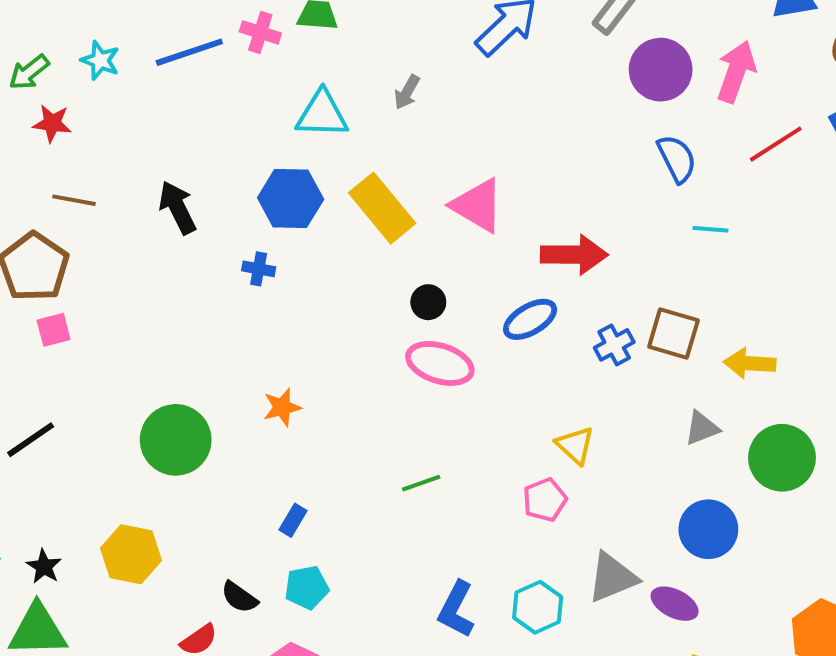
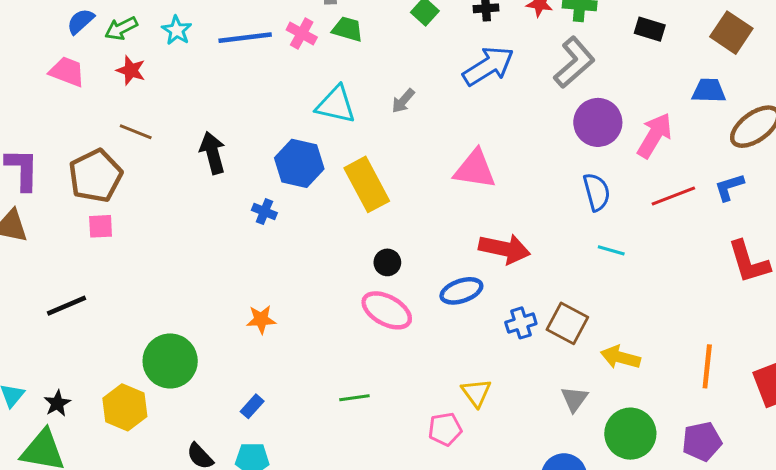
pink triangle: (477, 206) -> (475, 169), moved, turned -33
gray triangle: (702, 428) -> (574, 399), turned -44
green circle: (176, 440) -> (170, 361), moved

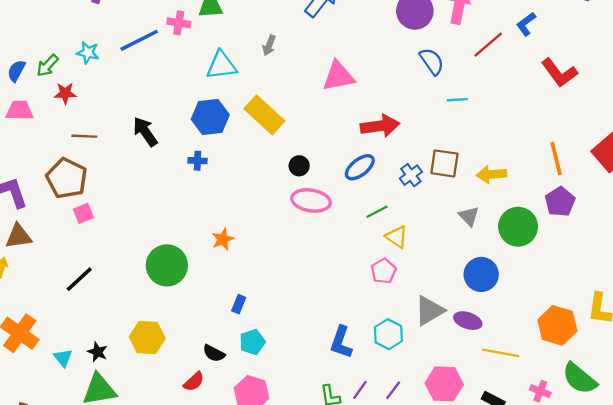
green circle: (170, 361) -> (167, 265), moved
green line: (354, 398) -> (377, 212), moved
purple pentagon: (702, 441) -> (560, 202), moved

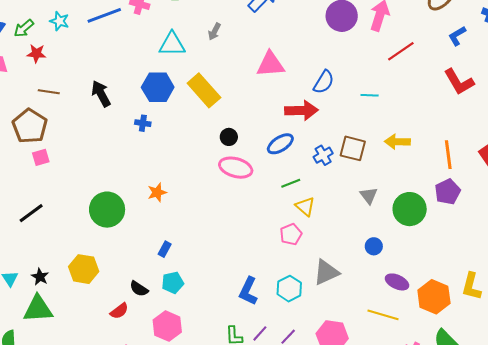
blue L-shape: (526, 24) -> (457, 36), moved
blue semicircle: (432, 61) -> (324, 82), moved, turned 60
yellow arrow: (491, 174) -> (397, 142), moved
blue circle: (481, 274) -> (374, 246), size x0.6
purple ellipse: (468, 321) -> (397, 282), moved

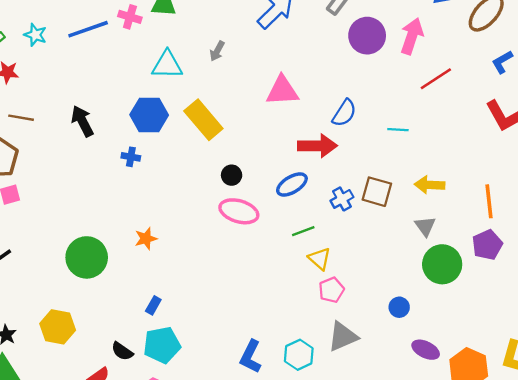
gray triangle: (369, 196) -> (425, 226), moved
pink pentagon: (291, 234) -> (331, 290), moved
cyan pentagon: (173, 283) -> (162, 345), size x1.4

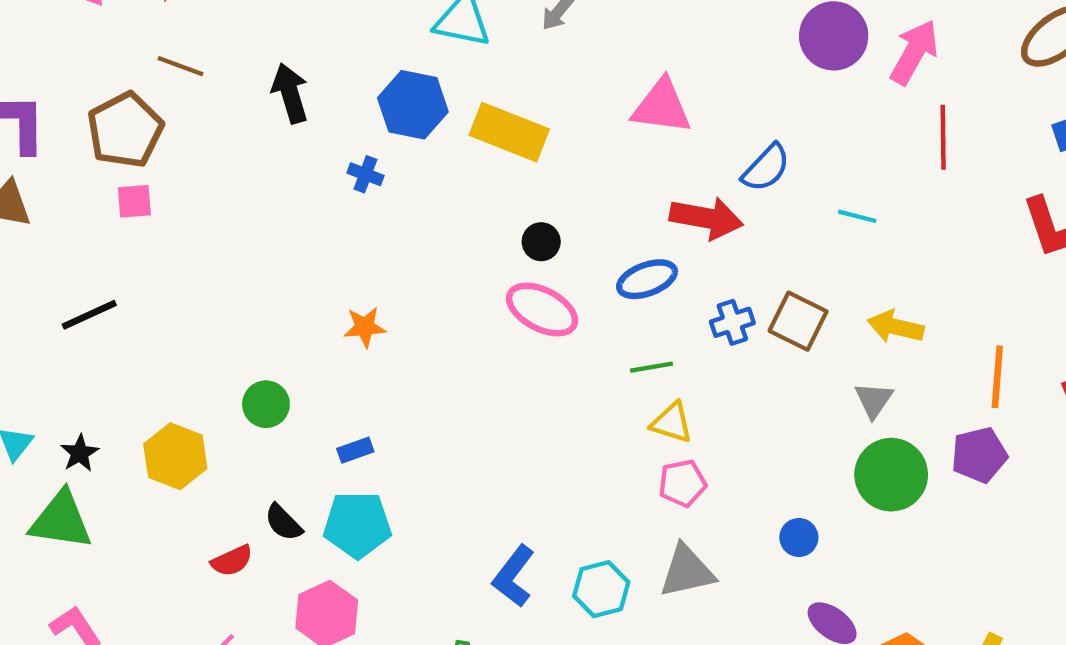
red line: (436, 79) -> (943, 137), turned -68
yellow rectangle: (203, 120) -> (509, 132), turned -39
green circle: (87, 257) -> (266, 404), moved, size x0.6
yellow triangle: (320, 259) -> (672, 423), turned -35
blue rectangle: (153, 305) -> (355, 450), turned 30

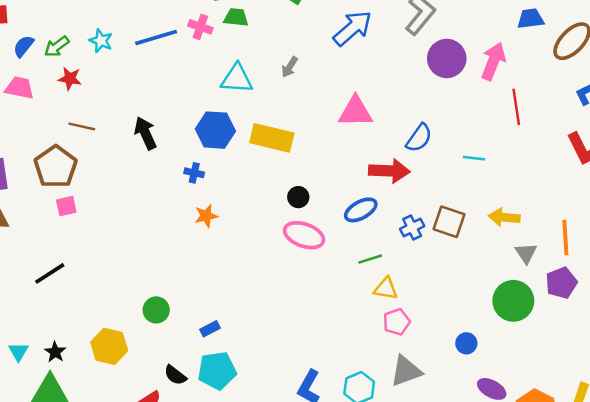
orange star: (365, 327) -> (206, 216), moved
gray triangle: (874, 400) -> (526, 253), moved

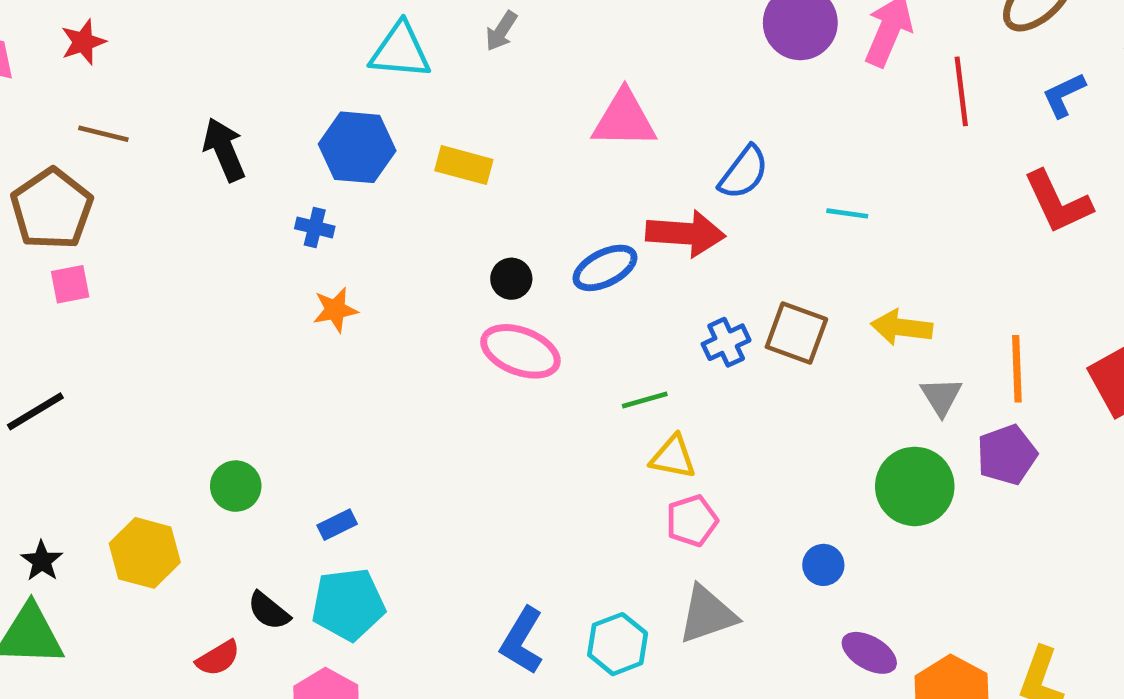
red star: (70, 79) -> (83, 42), turned -30
red line: (516, 107) -> (961, 91), moved
yellow rectangle: (272, 138) -> (464, 165), size x0.7
blue ellipse: (361, 210) -> (605, 268), moved

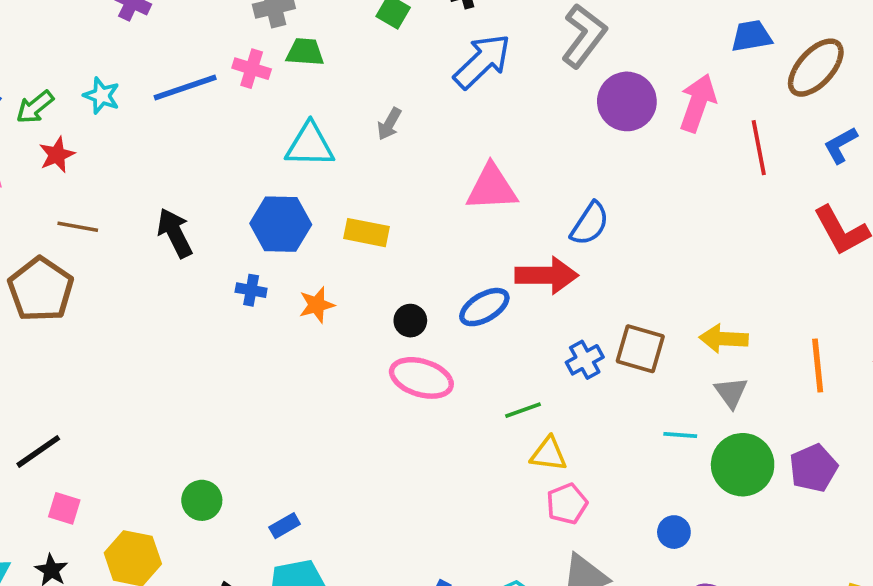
cyan line: (847, 213) -> (680, 435), moved
pink square: (70, 284) -> (64, 508), moved, turned 32
orange star: (335, 310) -> (317, 305), moved
gray triangle: (941, 396) -> (731, 392), moved
purple pentagon: (1007, 455) -> (813, 468), moved

